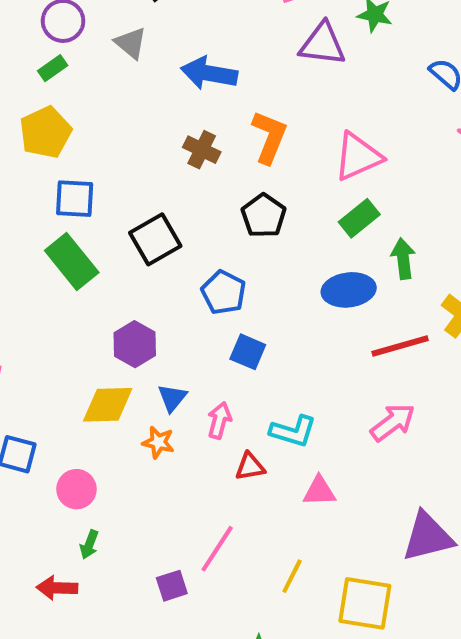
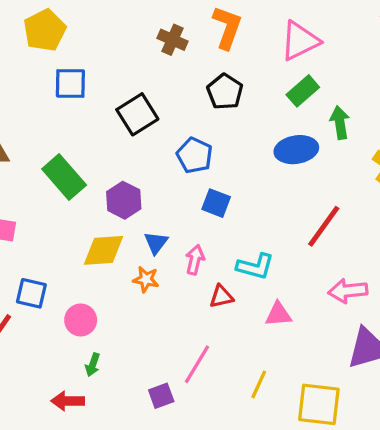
green rectangle: (72, 261) -> (64, 177), moved
red line: (400, 346) -> (324, 226), moved, turned -36
pink arrow: (393, 422) -> (348, 291), moved, turned -147

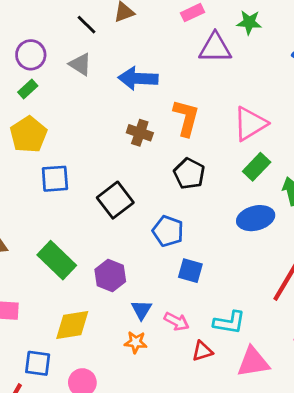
yellow diamond: (104, 250) -> (72, 325), moved
pink arrow: (195, 260) -> (177, 321), turned 110
pink triangle: (278, 314) -> (253, 362), size x1.4

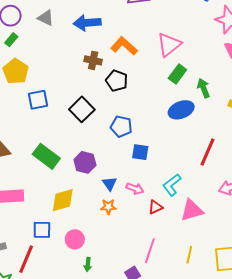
orange L-shape: (186, 118) -> (124, 46), turned -56
black pentagon: (189, 174) -> (117, 81), moved
cyan L-shape: (229, 322) -> (172, 185), turned 140

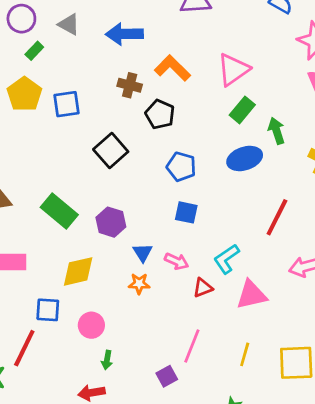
green rectangle: (11, 40) -> (34, 51), moved
blue square: (38, 100) -> (66, 104), moved
blue pentagon: (121, 126) -> (181, 167), moved

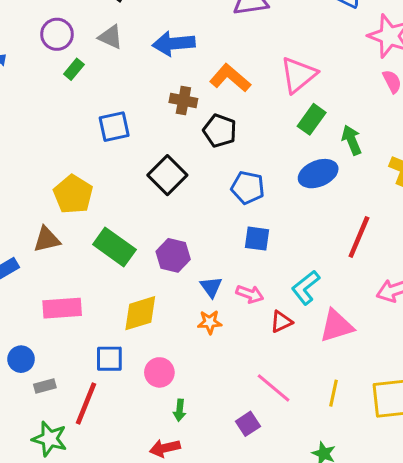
yellow pentagon: (24, 94) -> (73, 194), moved
pink line: (192, 346) -> (274, 388), turned -68

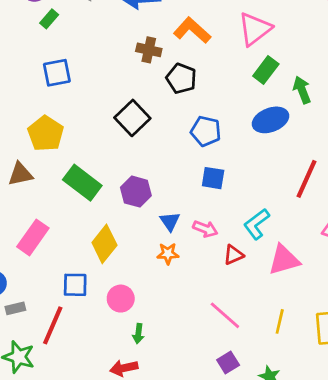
blue square: (114, 127) -> (57, 73), moved
pink rectangle: (62, 308) -> (33, 237), turned -52
yellow diamond: (140, 313) -> (104, 244), turned -36
purple square: (248, 424) -> (228, 363), moved

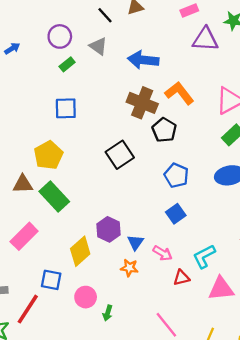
brown cross: (149, 50) -> (142, 103), size x1.5
blue square: (213, 178) -> (176, 214), turned 36
green rectangle: (82, 183) -> (54, 197), moved
purple hexagon: (136, 192) -> (109, 229), moved
green arrow: (138, 334) -> (108, 313), moved

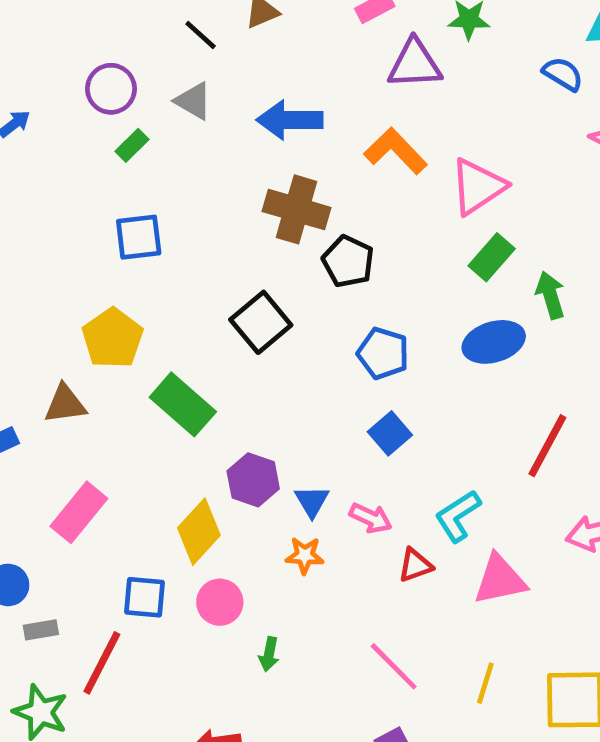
orange L-shape: (179, 93) -> (396, 151), moved
green rectangle: (54, 197) -> (183, 404), moved
pink circle: (86, 297) -> (220, 602), moved

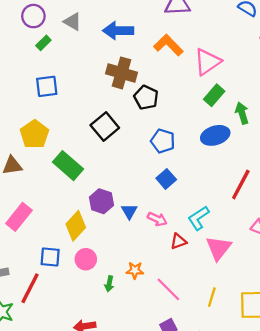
orange star: (305, 555) -> (135, 270), moved
pink triangle: (500, 580) -> (219, 248), turned -40

